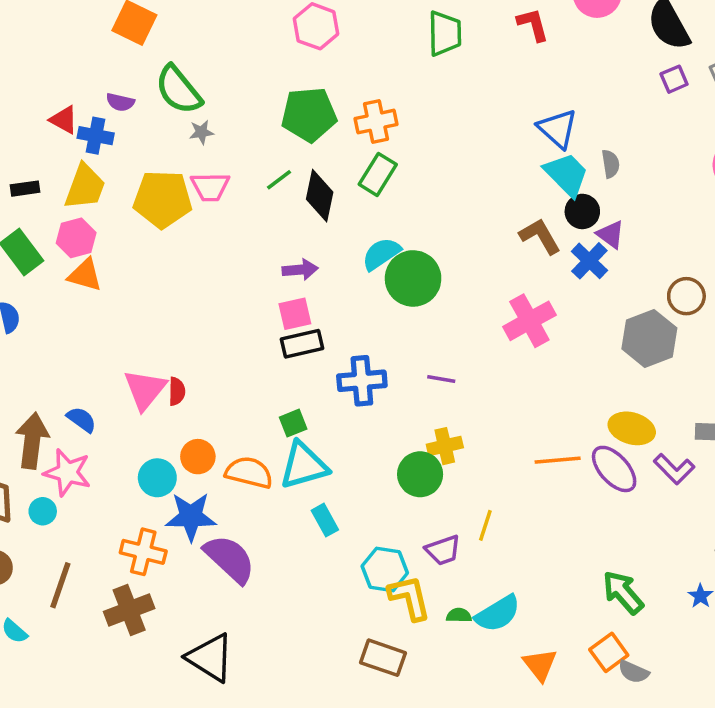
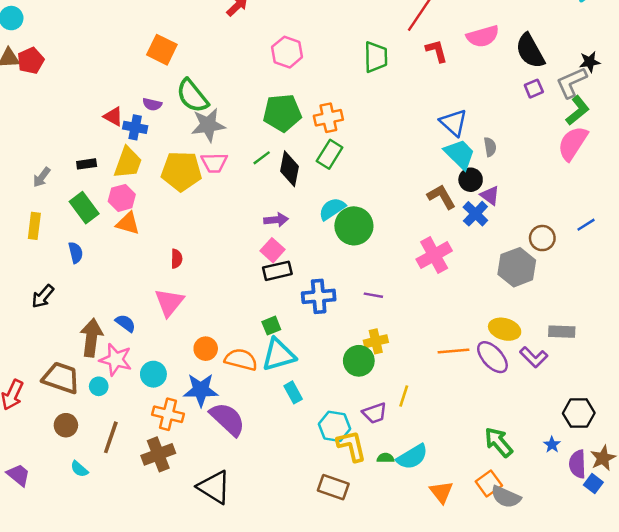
gray star: (201, 132) -> (208, 125), size x2.0
pink square: (295, 314) -> (272, 250), turned -35
red semicircle: (177, 391) -> (176, 259), moved
cyan circle: (157, 478) -> (153, 374), moved
gray semicircle: (633, 672) -> (506, 497), size x1.4

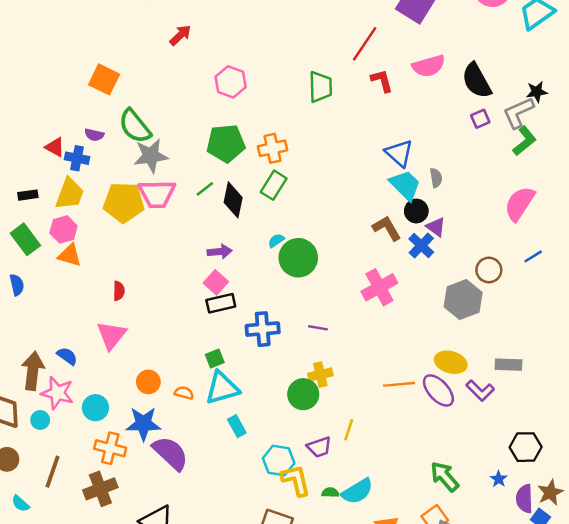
pink semicircle: (573, 143) -> (520, 204), moved
pink trapezoid: (214, 163) -> (157, 194), size x1.4
cyan semicircle: (332, 209) -> (276, 241), size x0.6
orange semicircle: (241, 360) -> (184, 393), size x0.6

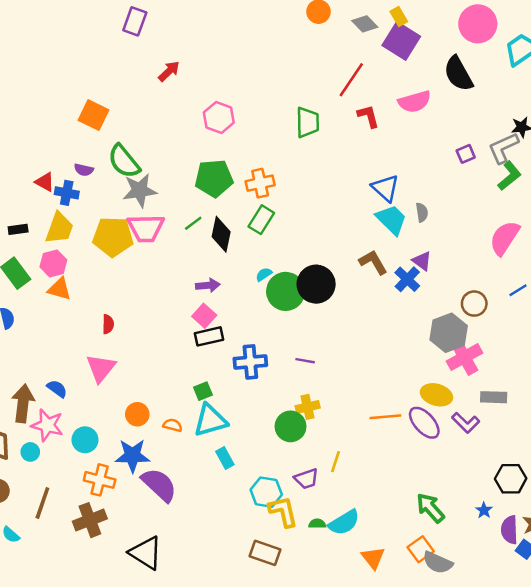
black semicircle: (477, 81) -> (458, 74), moved
black circle: (416, 211) -> (316, 284), moved, size x1.6
pink cross: (379, 287) -> (464, 357), moved

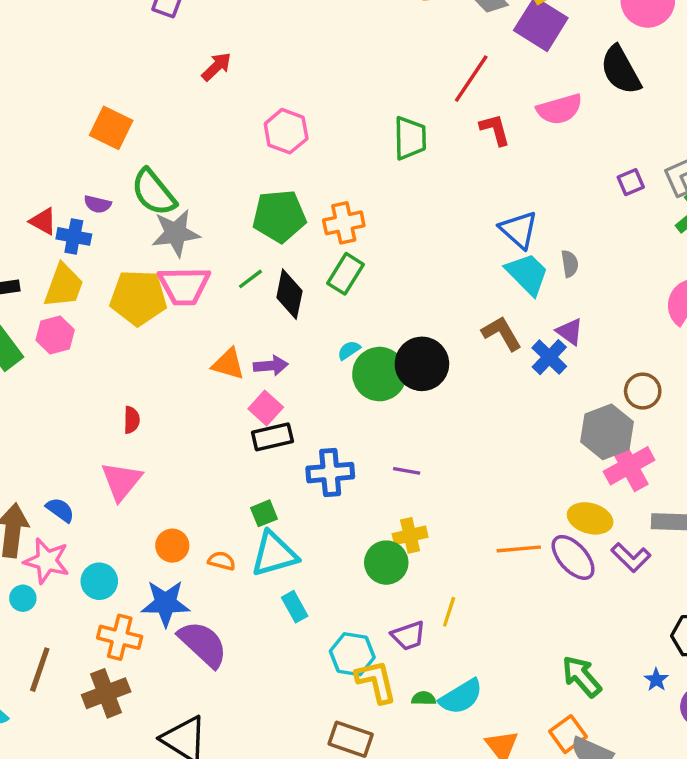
orange triangle: (59, 289) -> (228, 364), moved

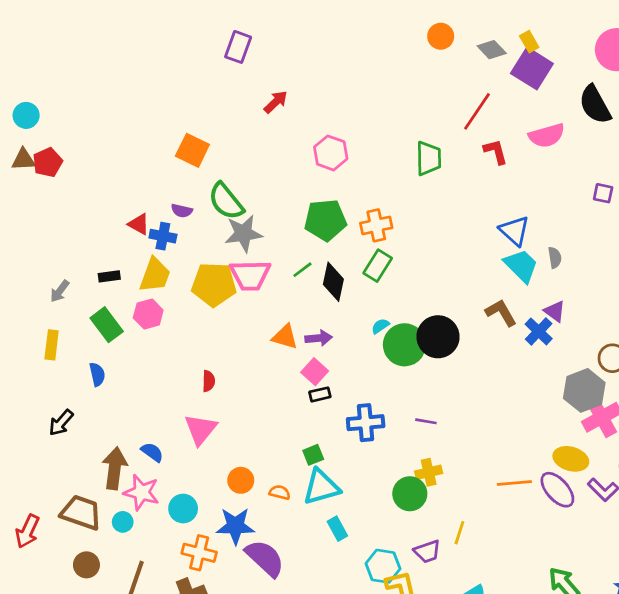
purple square: (631, 182) -> (603, 193), turned 35
black rectangle: (272, 437) -> (320, 394), size x0.7

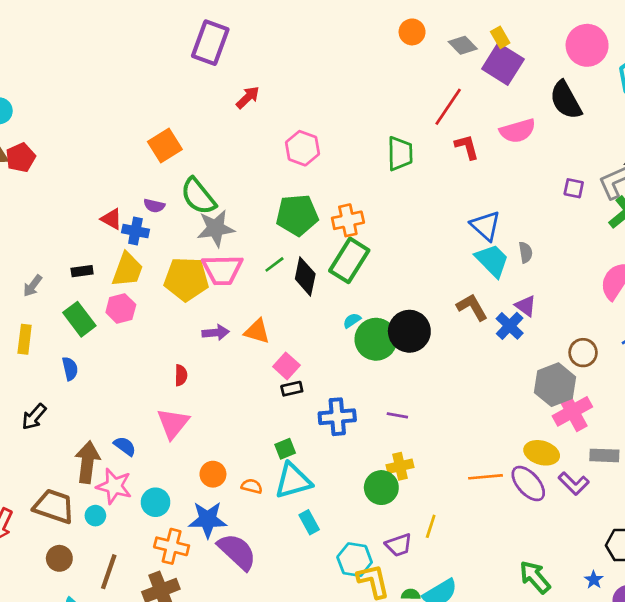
purple rectangle: (238, 47) -> (210, 43), size x1.4
orange square: (192, 150) -> (165, 146), turned 32
green rectangle: (378, 266) -> (349, 260), size x1.4
purple arrow: (319, 338) -> (216, 333), moved

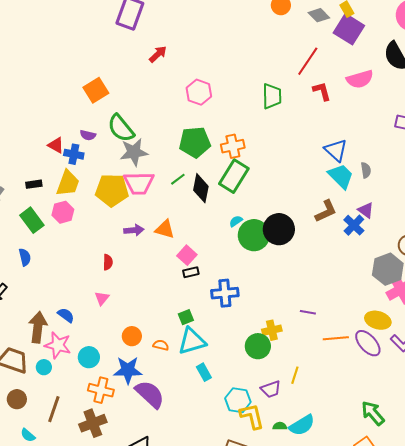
brown L-shape: (472, 307) -> (326, 211), turned 95
purple line: (397, 415) -> (308, 312), moved
pink triangle: (173, 423) -> (102, 298), size x0.6

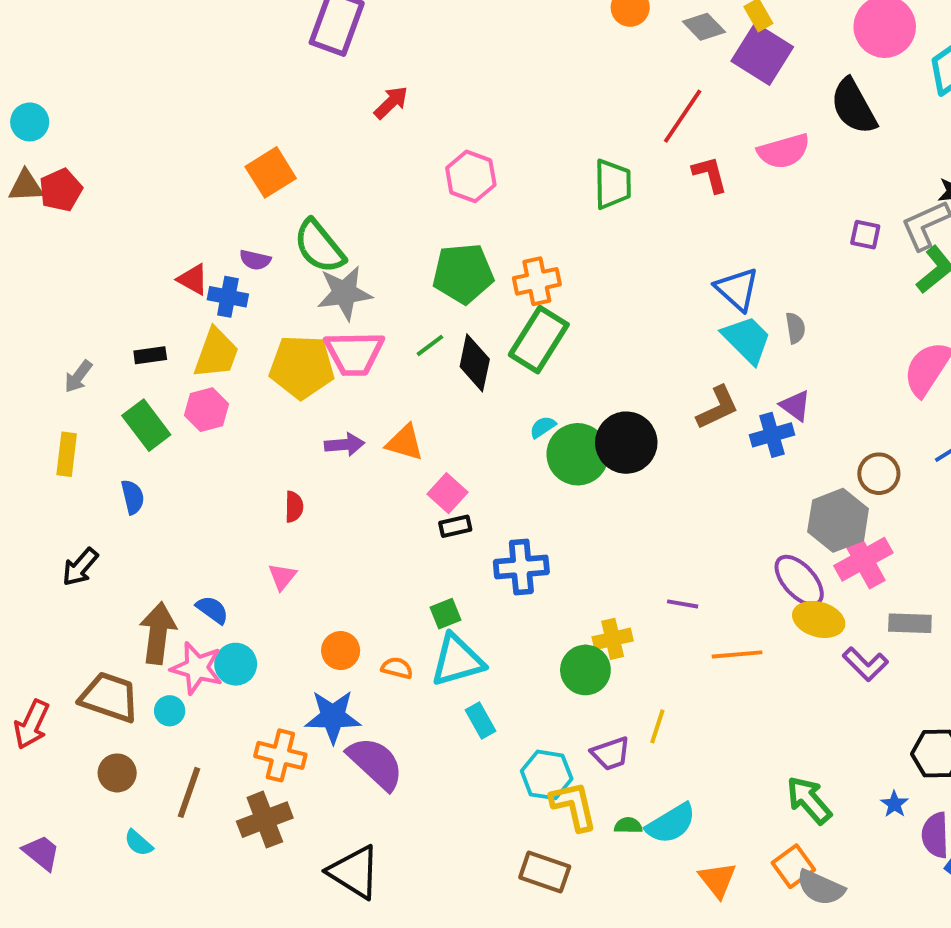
blue cross: (354, 225) -> (772, 435), turned 30
purple ellipse: (368, 343) -> (799, 581), moved
cyan circle: (89, 357) -> (236, 664), moved

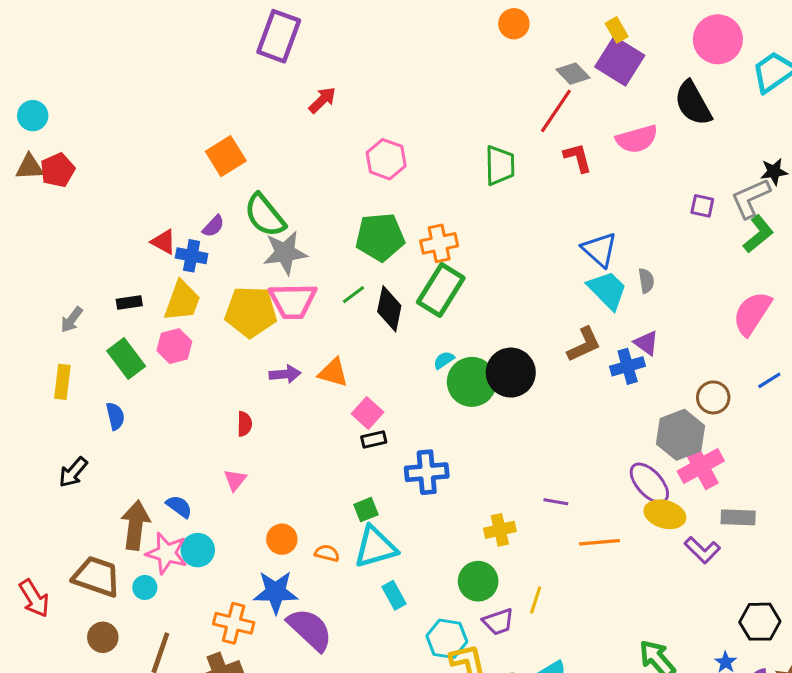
gray diamond: (704, 27) -> (573, 74), moved
purple semicircle: (255, 260) -> (213, 226), turned -60
green circle: (585, 670) -> (478, 581), moved
red arrow: (32, 724) -> (34, 598), turned -57

